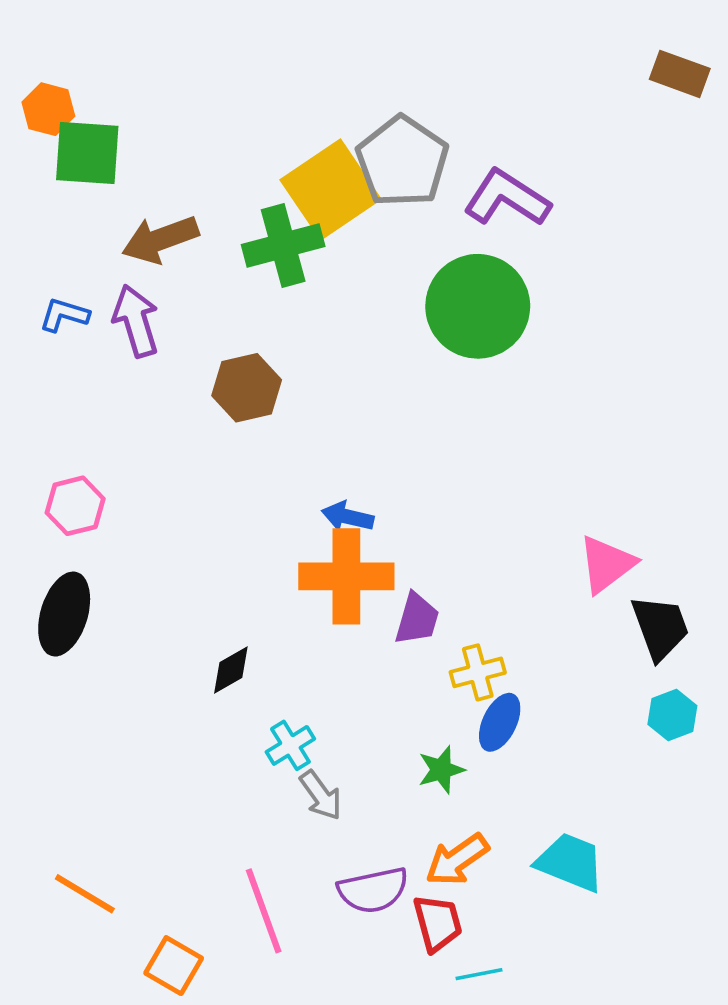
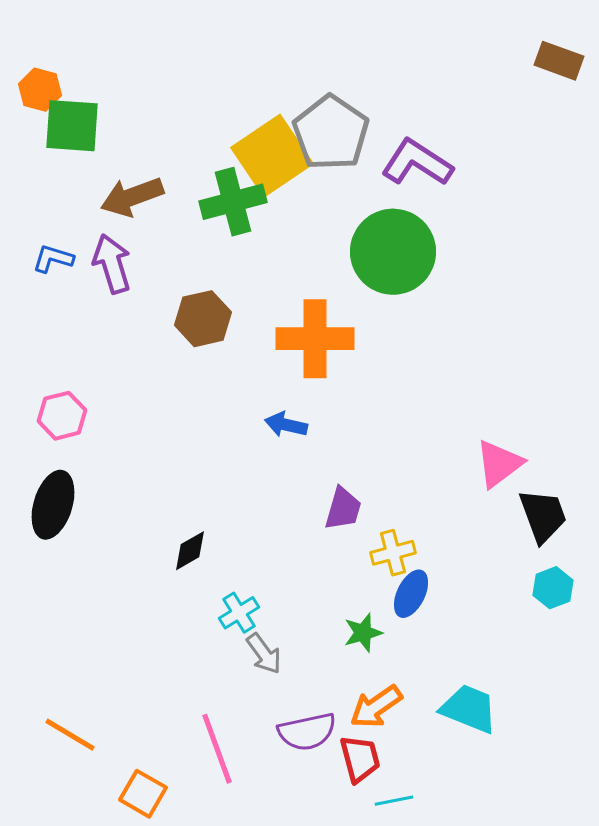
orange cross: (346, 576) -> (315, 339), moved

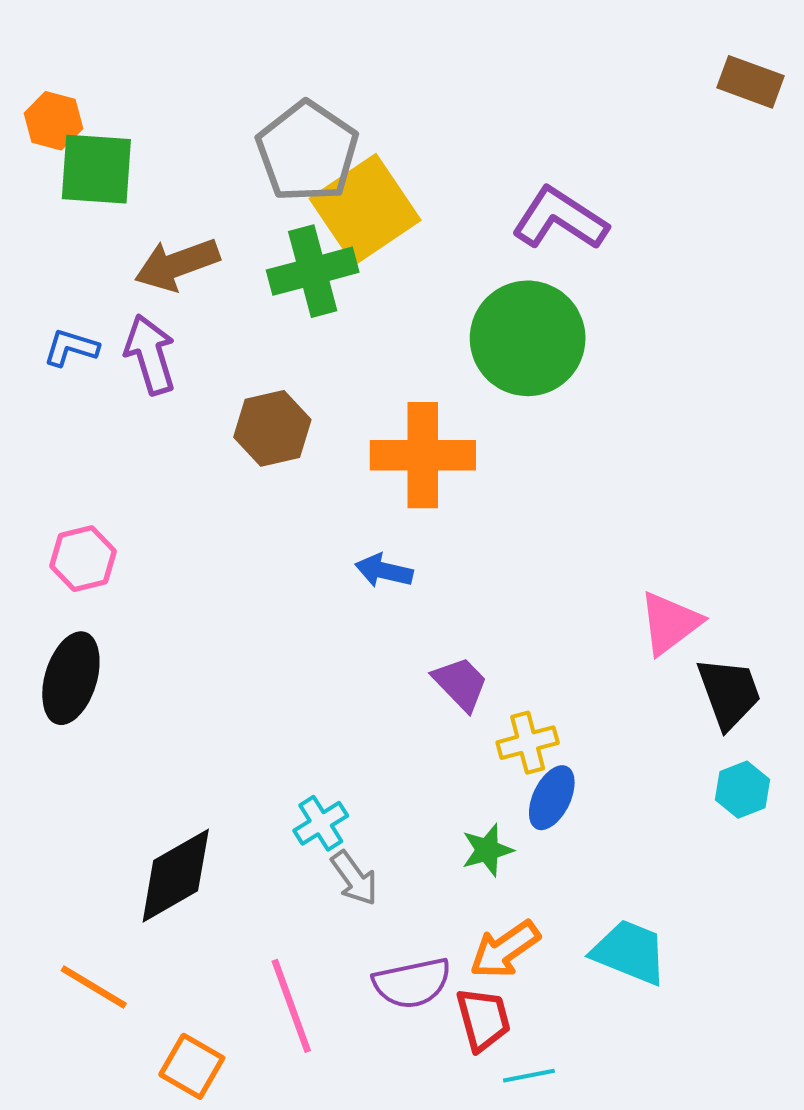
gray pentagon: (331, 133) -> (307, 152), moved
purple trapezoid: (343, 509) -> (460, 684), turned -60
black diamond: (190, 551) -> (176, 876), moved, size x1.8

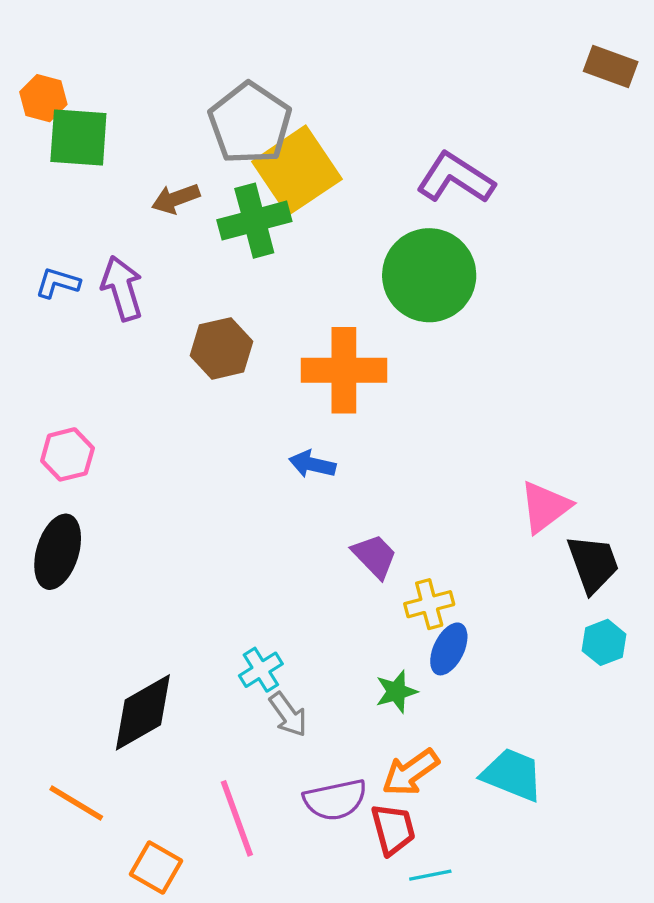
brown arrow: (177, 264) -> (176, 199), moved, size x0.7

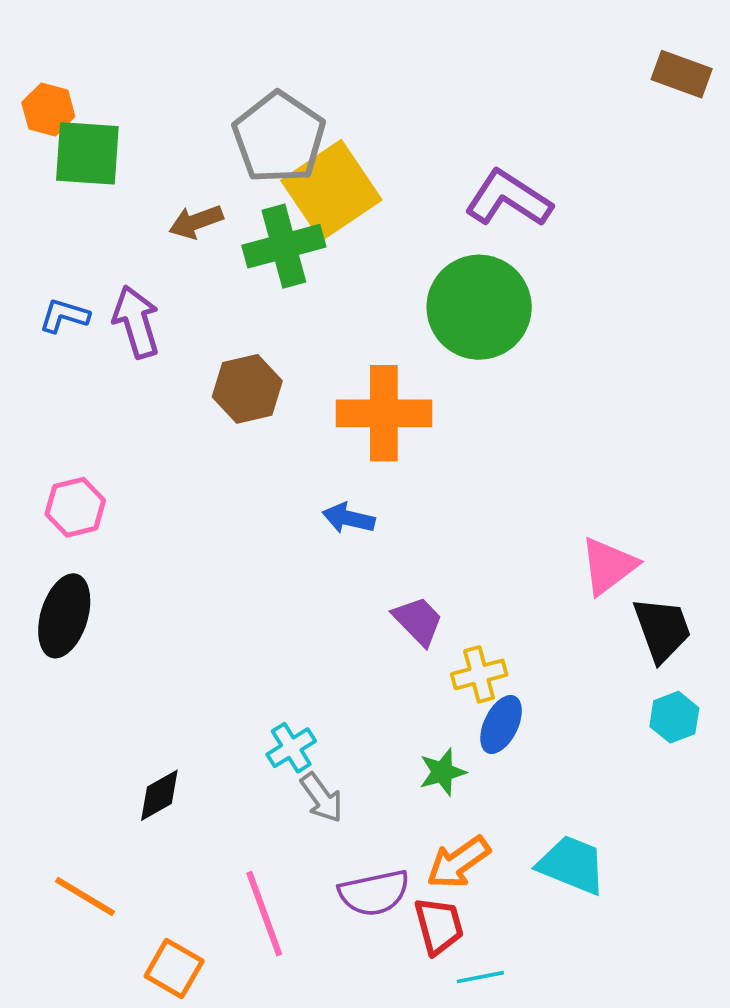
black diamond: (143, 712) -> (159, 795), size x0.6

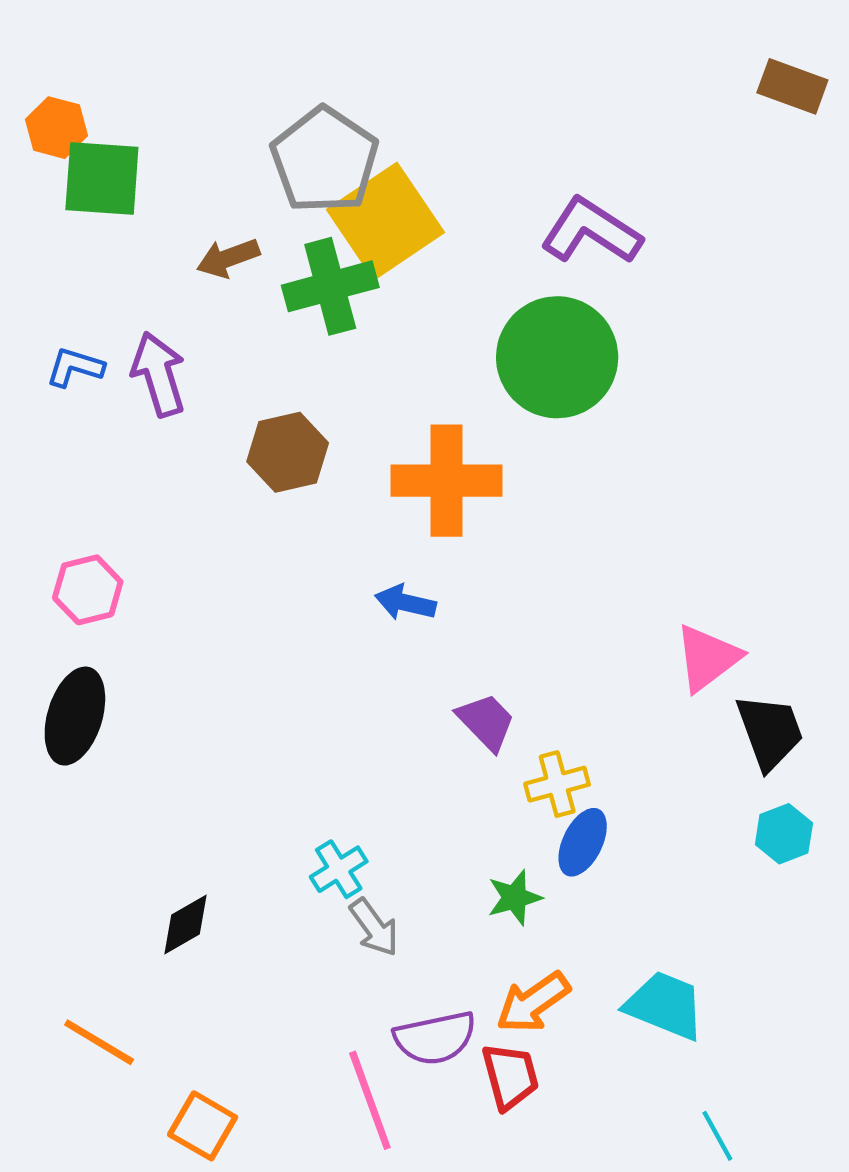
pink line: (264, 914) -> (370, 1100), moved
cyan line: (480, 977) -> (717, 1136), moved, turned 72

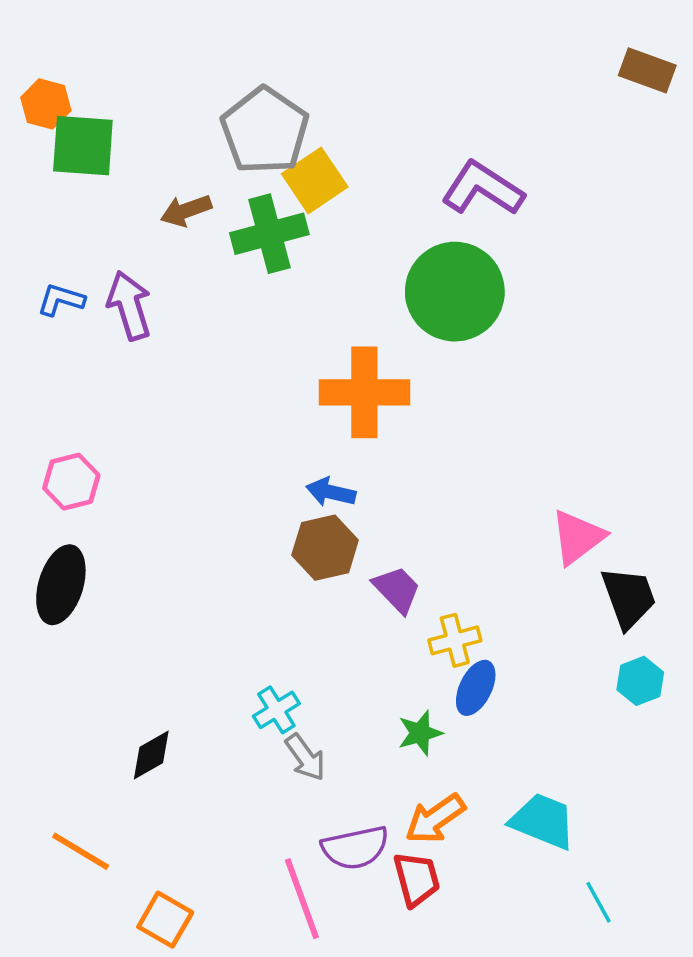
yellow square: (386, 221) -> (315, 180), size x0.7
brown hexagon: (288, 452) -> (325, 548), moved
cyan line: (717, 1136) -> (598, 902), moved

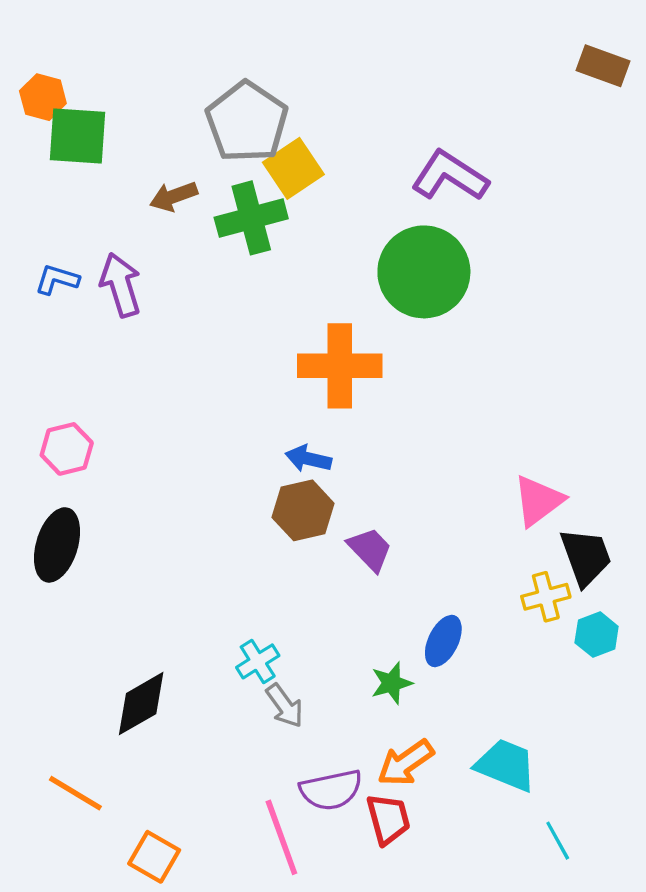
yellow cross: (455, 640) -> (546, 597), moved
black diamond: (151, 755) -> (141, 704), size x1.4

